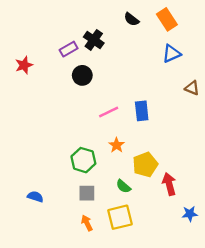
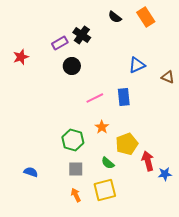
blue triangle: (171, 54) -> (137, 65), moved
blue star: (190, 214) -> (165, 174), moved

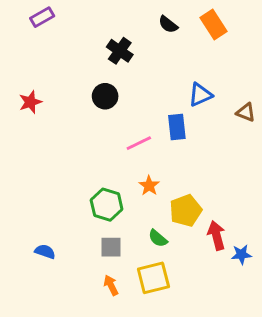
purple rectangle: (60, 43) -> (42, 17), moved
red star: (21, 57) -> (30, 102), moved
blue rectangle: (124, 97) -> (177, 127), moved

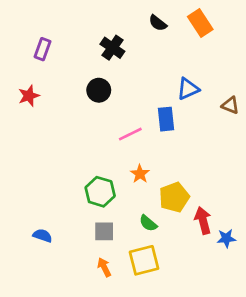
purple rectangle: (42, 17) -> (43, 49), moved, turned -40

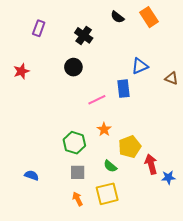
purple rectangle: (43, 49) -> (39, 28), moved

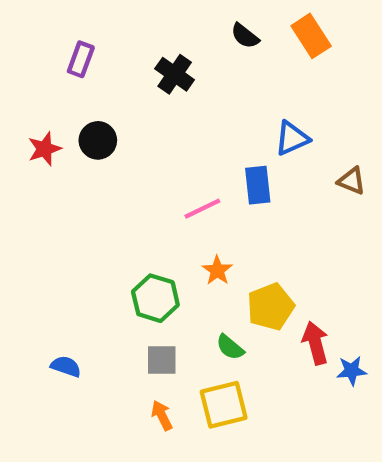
black circle: (73, 67) -> (98, 140), moved
brown triangle: (172, 78) -> (352, 181), moved

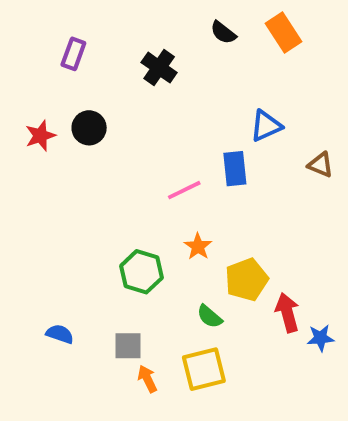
gray square: (162, 360) -> (128, 346), moved

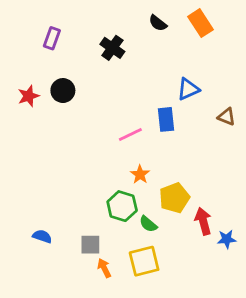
green hexagon: (142, 272) -> (122, 206), moved

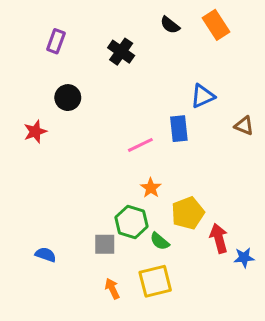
red star: (28, 96) -> (35, 132), moved
gray square: (90, 245) -> (105, 244), moved

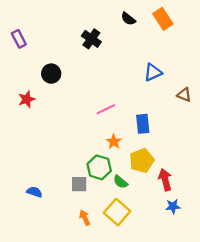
purple rectangle: (56, 41) -> (19, 39), moved, turned -48
blue rectangle: (179, 129) -> (143, 124), moved
blue star: (244, 258) -> (173, 206), moved
yellow square: (155, 281) -> (117, 212), turned -35

